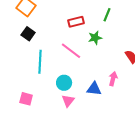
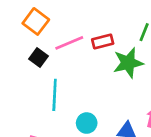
green star: (95, 38) -> (128, 63), size x1.6
pink line: (71, 51) -> (69, 43), moved, turned -60

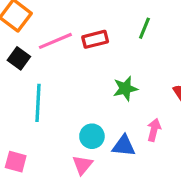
green star: (128, 63) -> (125, 89), moved, size x0.7
cyan circle: (87, 123) -> (92, 136), moved

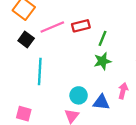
green line: (144, 28) -> (102, 38), moved

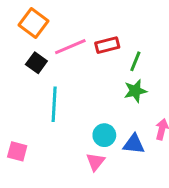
pink square: (24, 114) -> (17, 151), moved

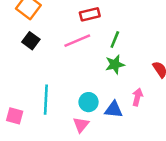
red rectangle: (107, 45) -> (90, 14), moved
pink line: (70, 47) -> (77, 41), moved
cyan line: (54, 104) -> (46, 100), moved

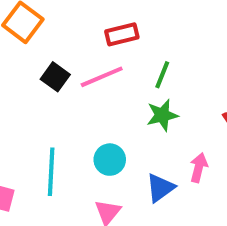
black square: (31, 41) -> (55, 77), moved
cyan circle: (89, 102) -> (110, 160), moved
blue triangle: (114, 110) -> (160, 188), turned -42

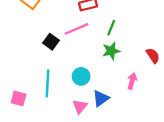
black square: (55, 77) -> (51, 42), moved
blue triangle: (160, 188) -> (101, 98), moved

